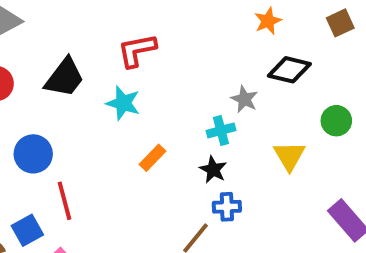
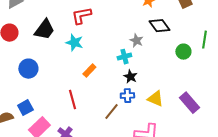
black diamond: (289, 70) -> (159, 26), turned 40
yellow triangle: (289, 156) -> (155, 99), moved, turned -36
black star: (213, 170) -> (130, 77), moved
red line: (65, 201) -> (72, 100), moved

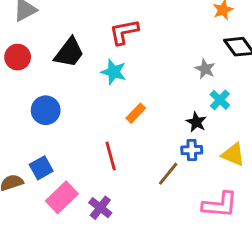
cyan cross: (124, 57) -> (220, 100), moved, turned -32

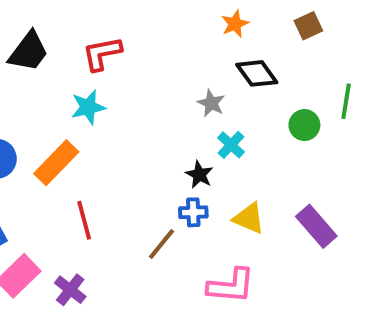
black trapezoid: (69, 53) -> (29, 52), moved
cyan star: (114, 72) -> (88, 107), turned -30
orange rectangle: (136, 113) -> (56, 163), moved, size x1.6

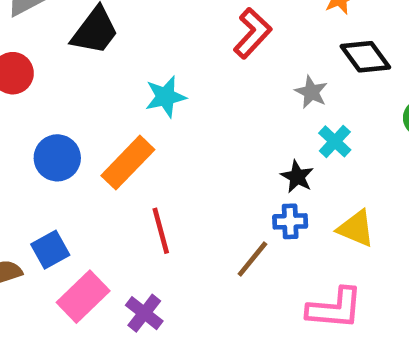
red L-shape: (102, 54) -> (252, 33), moved, turned 144

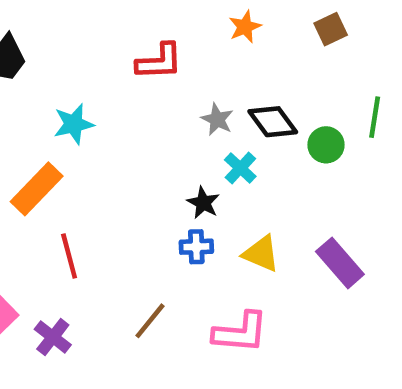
red L-shape: (252, 33) -> (159, 62), turned 45
black diamond: (365, 57) -> (273, 122), moved
brown line: (252, 259) -> (150, 321), moved

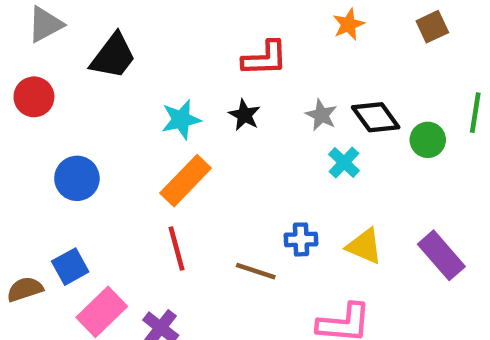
orange rectangle: (37, 189) -> (186, 181), moved
black star: (203, 203) -> (244, 115), moved
brown line: (150, 321) -> (256, 271), moved, turned 69

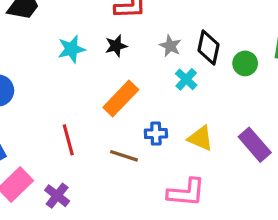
black star: (244, 115) -> (116, 46), turned 30
black diamond: (376, 117) -> (208, 47), turned 48
orange rectangle: (186, 181) -> (121, 98), moved

